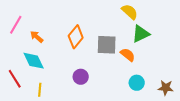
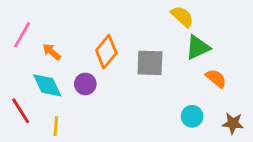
orange semicircle: (128, 55) -> (216, 78), moved
purple circle: (81, 77) -> (85, 84), moved

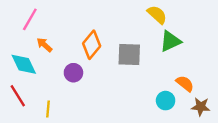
pink line: (22, 35) -> (30, 19), moved
orange semicircle: (216, 78) -> (185, 84), moved
cyan diamond: (47, 85) -> (24, 64), moved

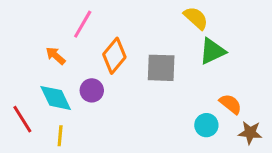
pink line: (30, 19) -> (83, 24), moved
cyan diamond: (24, 64) -> (56, 98), moved

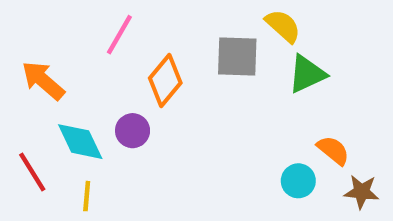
orange arrow: (56, 56) -> (43, 80), moved, size x1.5
gray square: (161, 68) -> (237, 57), moved

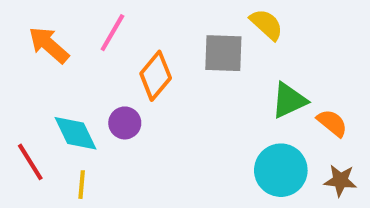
green triangle: (307, 74) -> (289, 100), moved
orange arrow: (43, 80) -> (49, 45), moved
orange semicircle: (333, 150) -> (332, 123), moved
cyan circle: (298, 181) -> (281, 170), size x1.6

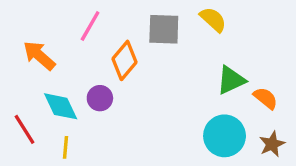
orange arrow: (49, 45) -> (39, 56), moved
gray square: (223, 53) -> (164, 29), moved
brown star: (340, 180) -> (272, 144), turned -30

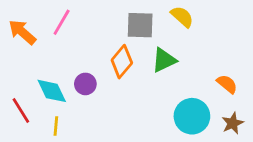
pink line: (90, 26) -> (62, 22), moved
orange arrow: (39, 56) -> (22, 32), moved
orange diamond: (125, 60) -> (122, 62), moved
green triangle: (231, 80) -> (164, 60), moved

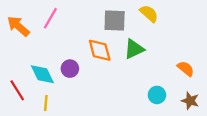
orange diamond: (122, 62) -> (100, 50), turned -55
cyan circle: (192, 116) -> (157, 95), size x0.6
brown star: (233, 123) -> (190, 101), turned -30

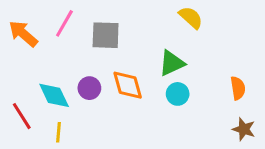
gray square: (115, 20) -> (106, 35), moved
orange diamond: (100, 50) -> (128, 85), moved
orange semicircle: (186, 69) -> (238, 88), turned 42
cyan circle: (157, 95) -> (178, 94), moved

